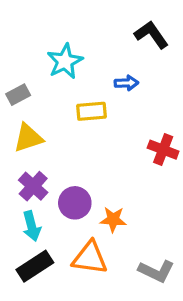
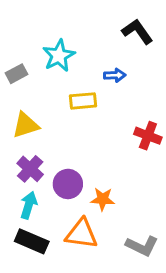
gray rectangle: (18, 95) -> (17, 74), moved
cyan arrow: (32, 226) -> (29, 205), turned -148
black rectangle: (35, 266) -> (32, 241), turned 56

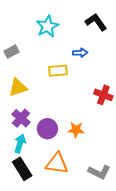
cyan star: (59, 56) -> (47, 26), moved
orange star: (103, 199) -> (76, 130), moved
black rectangle: (32, 241) -> (22, 169), turned 35

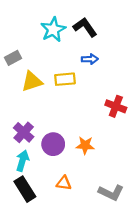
black L-shape: (96, 22) -> (85, 27), moved
yellow triangle: (18, 88) -> (32, 82), moved
orange triangle: (57, 164) -> (64, 183), size x0.6

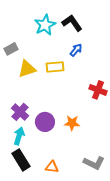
blue arrow: (90, 59) -> (76, 50), turned -48
orange triangle: (64, 183) -> (52, 167), moved

